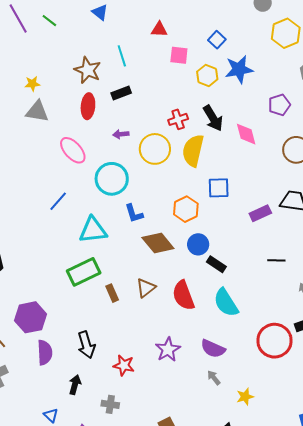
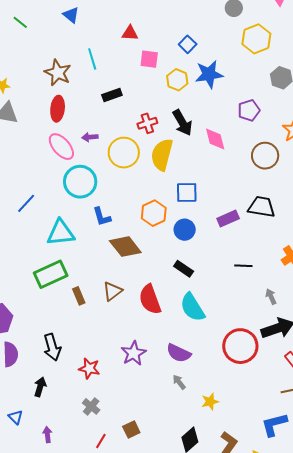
black rectangle: (121, 93) -> (112, 95), moved
pink ellipse: (73, 150) -> (61, 147), moved
blue circle: (198, 244) -> (185, 230), moved
gray cross: (110, 404) -> (91, 406), moved, turned 30

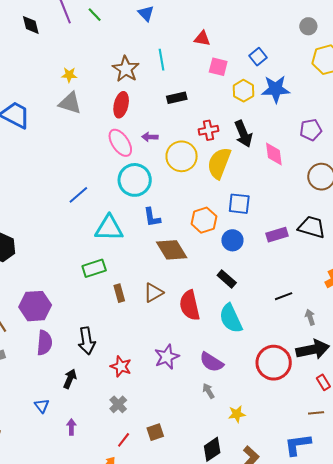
black line: (243, 266) -> (284, 296), moved, turned -30
green rectangle: (51, 274) -> (94, 268), size x0.7

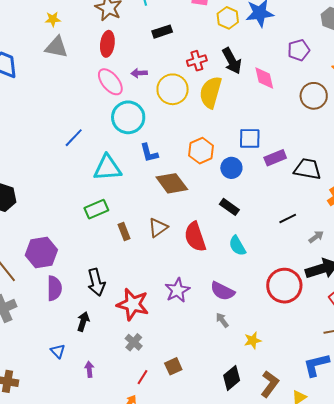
blue square: (239, 204) -> (250, 138), moved
black trapezoid: (312, 227) -> (307, 169), moved
gray arrow: (310, 317) -> (316, 237), turned 77
cyan semicircle: (231, 318) -> (237, 246), size x0.7
red star: (121, 366) -> (133, 304), size x1.5

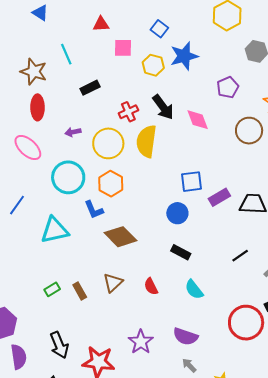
pink ellipse: (110, 82) -> (28, 148), moved
orange hexagon: (201, 151) -> (111, 184), moved
green rectangle: (96, 209) -> (52, 289), moved, size x0.7
red semicircle: (195, 237) -> (151, 286), size x0.6

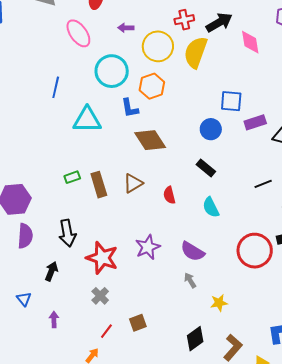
black arrow: (163, 107) -> (219, 22), turned -96
blue line: (17, 205) -> (56, 87), turned -35
brown rectangle: (80, 291) -> (99, 185), size x1.4

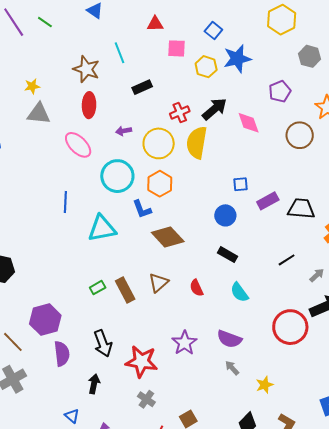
blue square: (231, 101) -> (240, 184), size x0.7

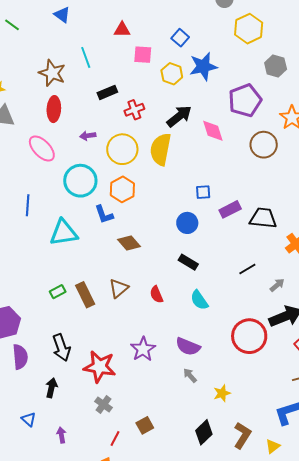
purple pentagon: (280, 91) -> (245, 100), size x1.5
red cross: (180, 112) -> (134, 110), moved
brown diamond: (168, 237) -> (129, 243), size x0.7

